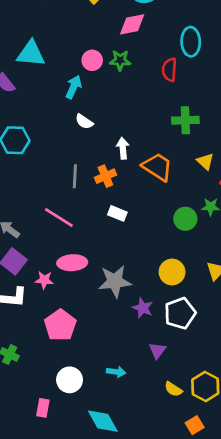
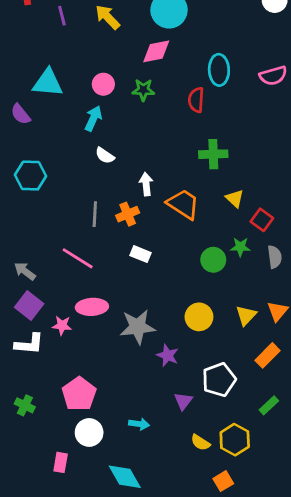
pink circle: (92, 60) -> (103, 84), moved
white pentagon: (180, 313) -> (219, 380), moved
pink pentagon: (60, 325) -> (79, 394), moved

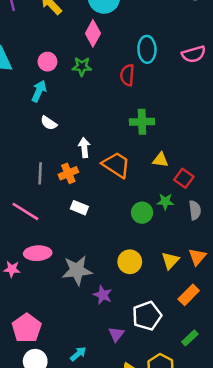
pink diamond: (156, 51) -> (93, 33), turned -50
yellow triangle: (235, 198) -> (160, 160), turned -35
cyan arrow: (139, 424) -> (78, 354), turned -49

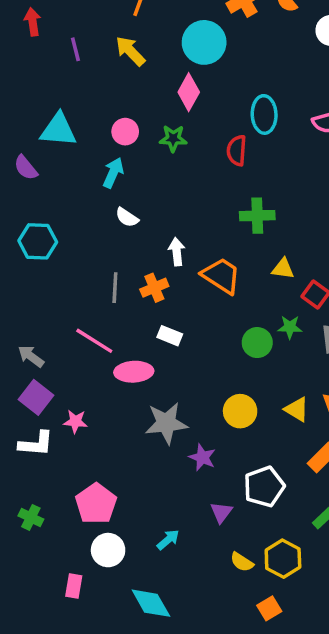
pink ellipse: (38, 253) -> (134, 372), moved
yellow triangle: (170, 261) -> (297, 409), turned -42

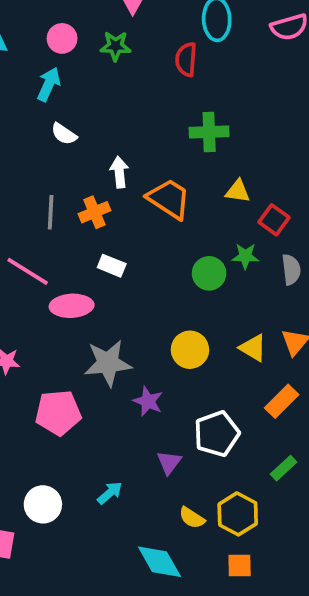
pink pentagon: (96, 504) -> (58, 413), moved, turned 30
cyan diamond: (151, 603) -> (159, 562), moved
orange square: (269, 608) -> (240, 565), moved, turned 30

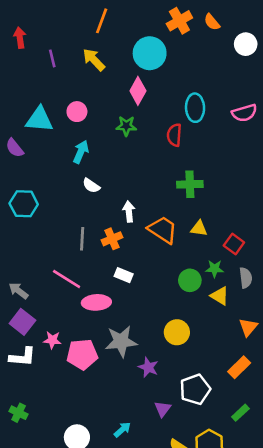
pink circle: (62, 38) -> (77, 112), moved
yellow triangle: (238, 191) -> (199, 228), moved
yellow triangle: (253, 348) -> (220, 296), moved
pink pentagon: (58, 413) -> (82, 354), moved

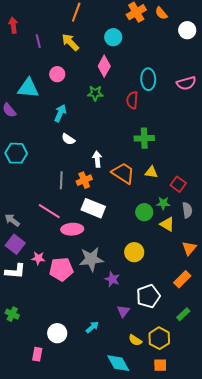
cyan circle: (150, 53) -> (113, 37), size x0.7
pink circle: (77, 112) -> (57, 74), moved
white rectangle: (124, 275) -> (93, 208), size x1.6

